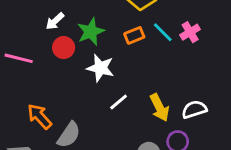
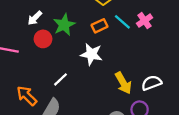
white star: (100, 68) -> (91, 54), moved
white line: (119, 102) -> (60, 79), moved

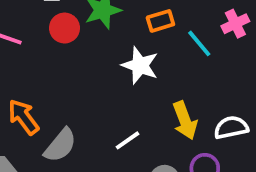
cyan line: (122, 22) -> (199, 43), moved
white line: (60, 79) -> (128, 140), moved

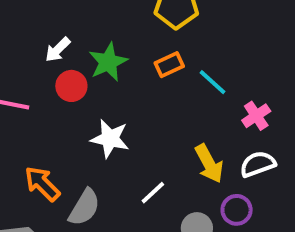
pink cross: (235, 24) -> (256, 116), moved
white star: (140, 65) -> (110, 139), moved

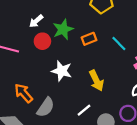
orange rectangle: (169, 65) -> (89, 39), moved
yellow arrow: (209, 164) -> (96, 81), moved
white line: (153, 193) -> (84, 110), moved

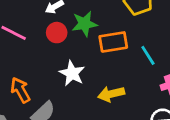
orange rectangle: (89, 39) -> (113, 42), size x1.5
yellow arrow: (96, 81) -> (111, 94), turned 90

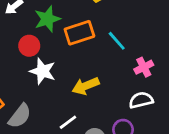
red circle: (57, 33) -> (29, 46), moved

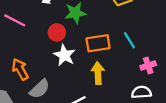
orange rectangle: (79, 33) -> (98, 43), moved
yellow arrow: (86, 86) -> (98, 73), turned 100

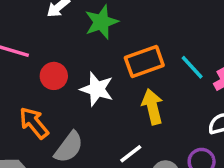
red circle: (57, 32) -> (54, 76), moved
cyan line: (129, 40) -> (192, 67), moved

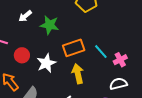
green star: (101, 22) -> (50, 25), turned 30
white star: (97, 89) -> (46, 63), turned 30

